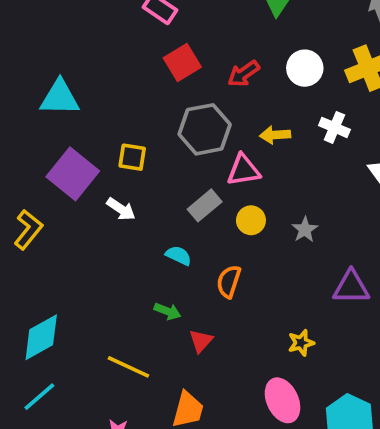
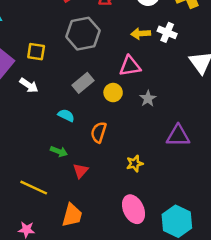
yellow arrow: (275, 135) -> (141, 34), moved
pink triangle: (244, 170) -> (130, 66), moved
yellow star: (301, 343) -> (135, 163), moved

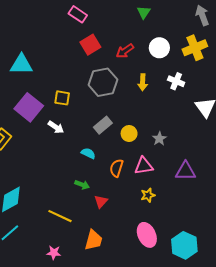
yellow arrow: (141, 34) -> (143, 82), moved, turned -84
pink triangle: (130, 66) -> (144, 166), moved

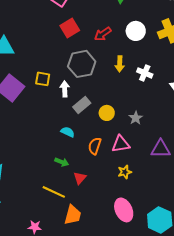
white cross: (176, 81) -> (145, 73), moved
white arrow: (56, 127) -> (65, 89), moved, turned -126
yellow line: (60, 216) -> (54, 192), moved

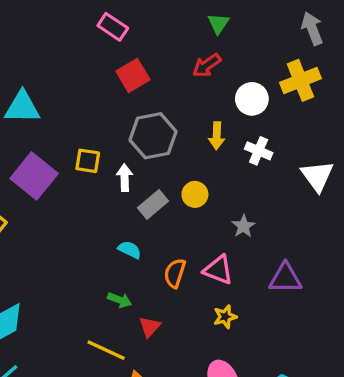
white circle: (136, 31) -> (252, 99), moved
red arrow: (103, 34) -> (207, 65), moved
yellow circle: (107, 113) -> (195, 194), moved
pink triangle: (121, 144) -> (218, 270), turned 30

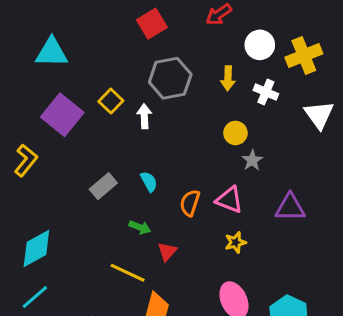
yellow cross: (300, 80) -> (304, 55), moved
yellow square: (88, 161) -> (111, 101), turned 35
yellow circle: (195, 194) -> (235, 133), moved
gray rectangle: (153, 204) -> (103, 186), moved
cyan semicircle: (130, 250) -> (149, 182), turned 35

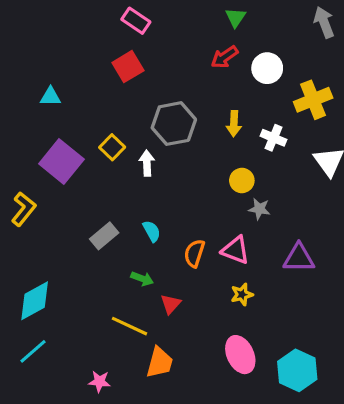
red square: (152, 24) -> (128, 67), moved
white circle: (260, 45) -> (267, 68), moved
cyan triangle: (52, 52) -> (50, 97), size x0.6
gray star: (252, 160) -> (259, 209), turned -30

